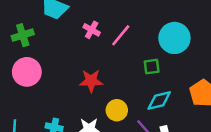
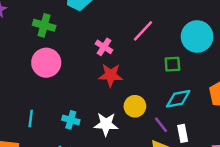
pink cross: (92, 30) -> (104, 47), moved
green cross: (23, 35) -> (44, 25), turned 30

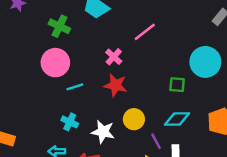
pink line: (143, 31) -> (145, 32), moved
cyan line: (31, 118) -> (75, 87), moved, turned 56

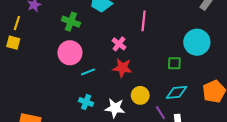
pink line: (145, 32) -> (144, 21), turned -42

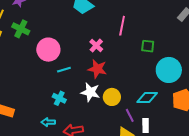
green cross: (71, 22) -> (21, 29), moved
cyan circle: (197, 42) -> (169, 70), moved
green square: (174, 63) -> (148, 46), moved
white star: (115, 108) -> (90, 92), moved

